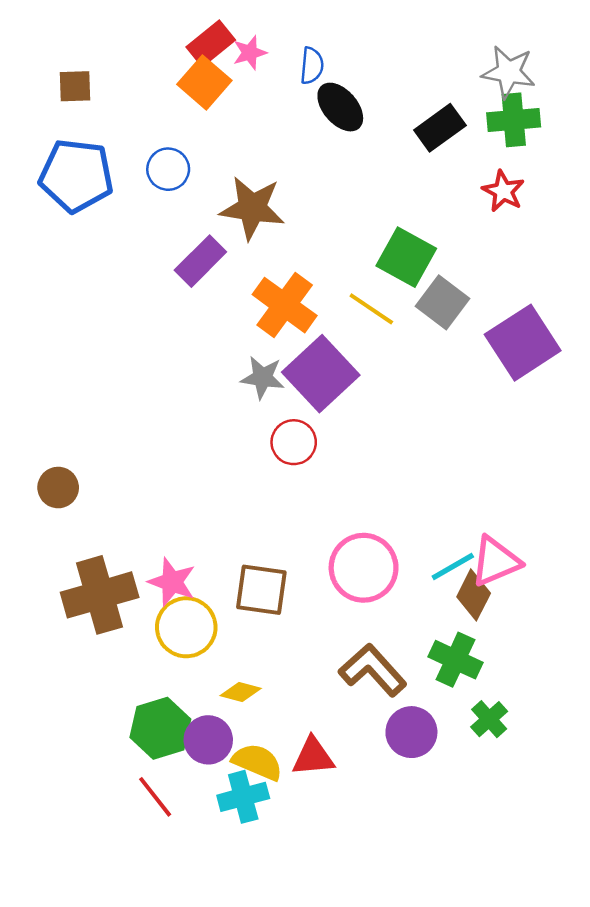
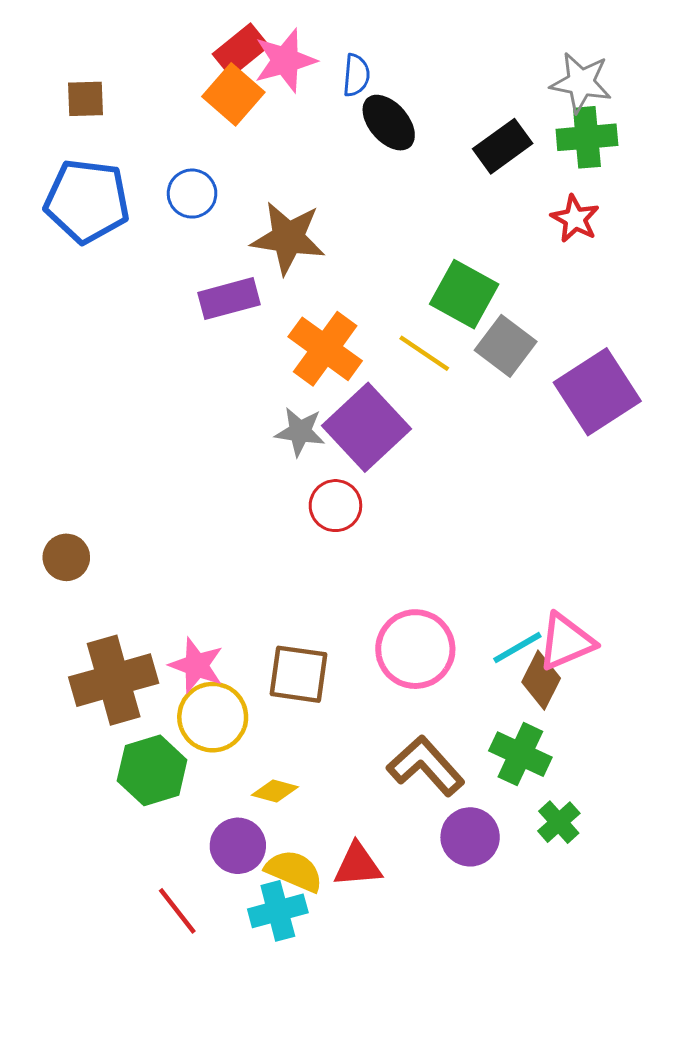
pink star: (250, 53) -> (285, 60), size x1.6
purple rectangle: (200, 261) -> (229, 299), turned 30
green hexagon: (160, 728) -> (152, 770), moved

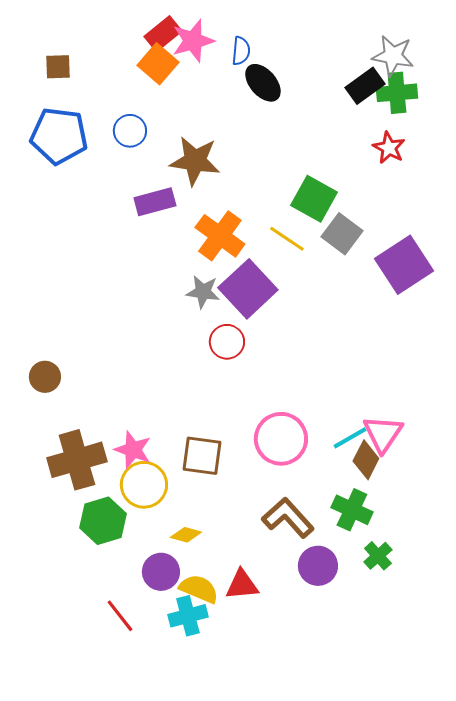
black rectangle: (503, 146) -> (365, 86), moved
pink triangle: (566, 642) -> (383, 434), turned -33

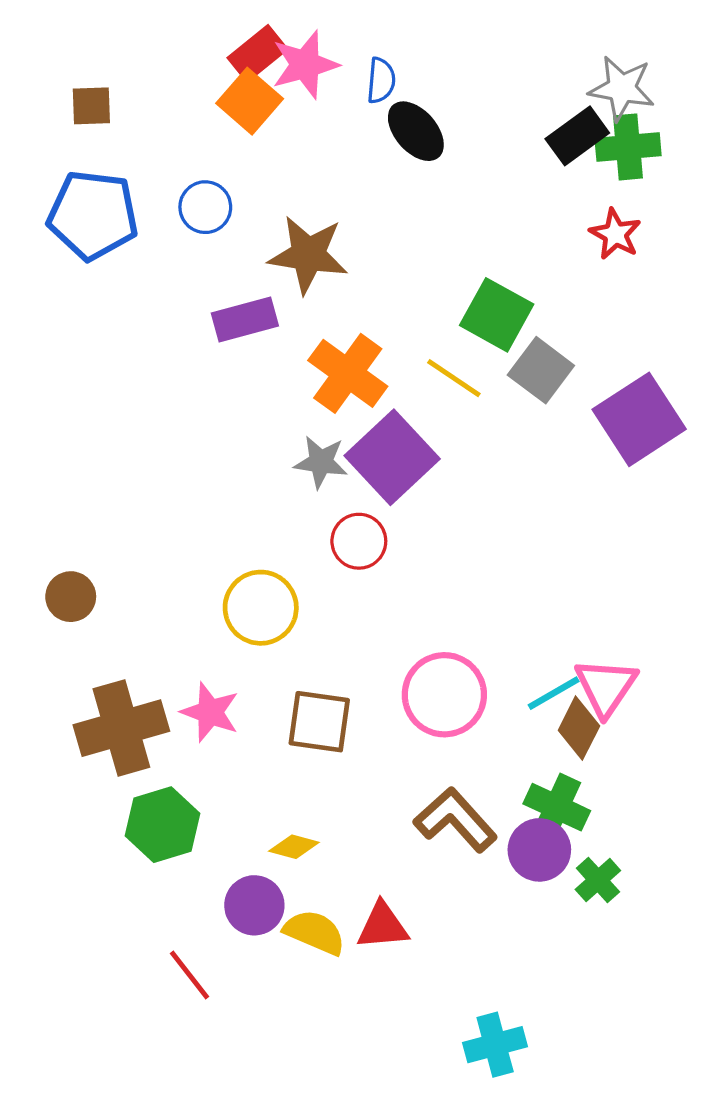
yellow circle: (144, 485) -> (261, 608), moved
purple circle: (318, 566) -> (539, 850), moved
cyan cross: (188, 616) -> (495, 1045), moved

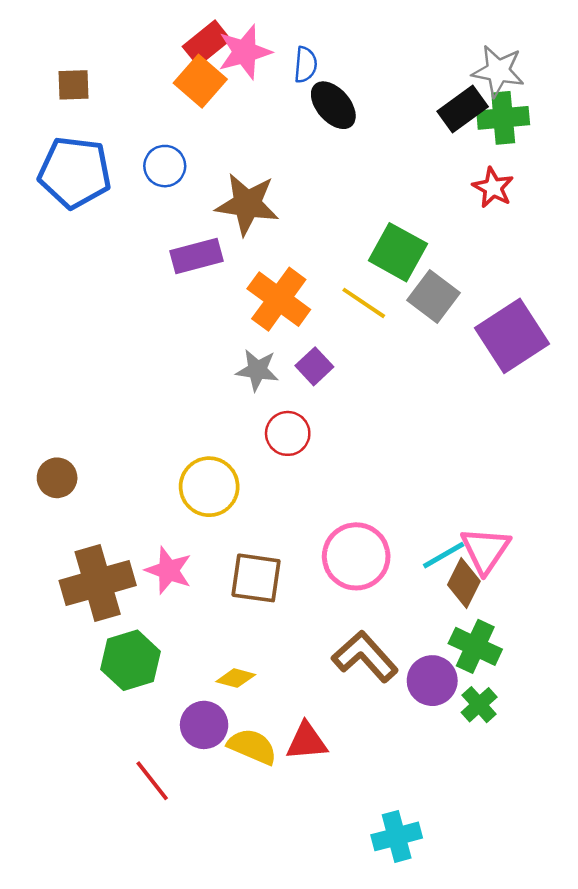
purple square: (392, 457) -> (314, 366), size x0.5
green cross: (557, 807) -> (475, 646), moved

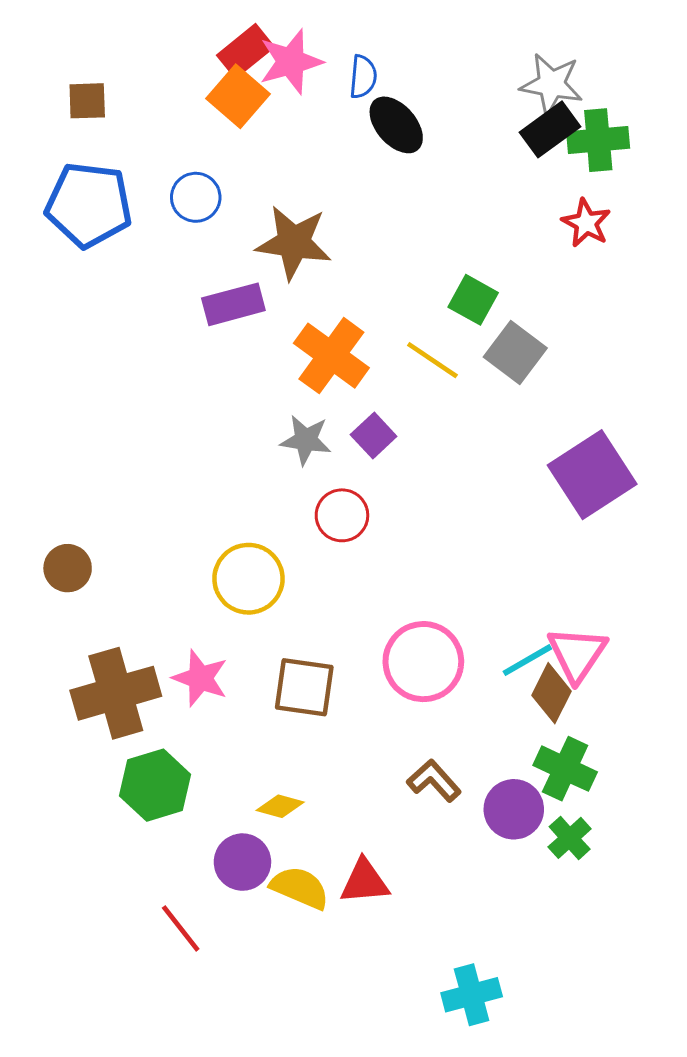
gray star: (498, 71) -> (551, 84), moved
green square: (398, 252) -> (473, 300), size x0.7
purple square: (512, 336) -> (592, 475), moved
brown L-shape: (365, 657) -> (434, 781), size x0.7

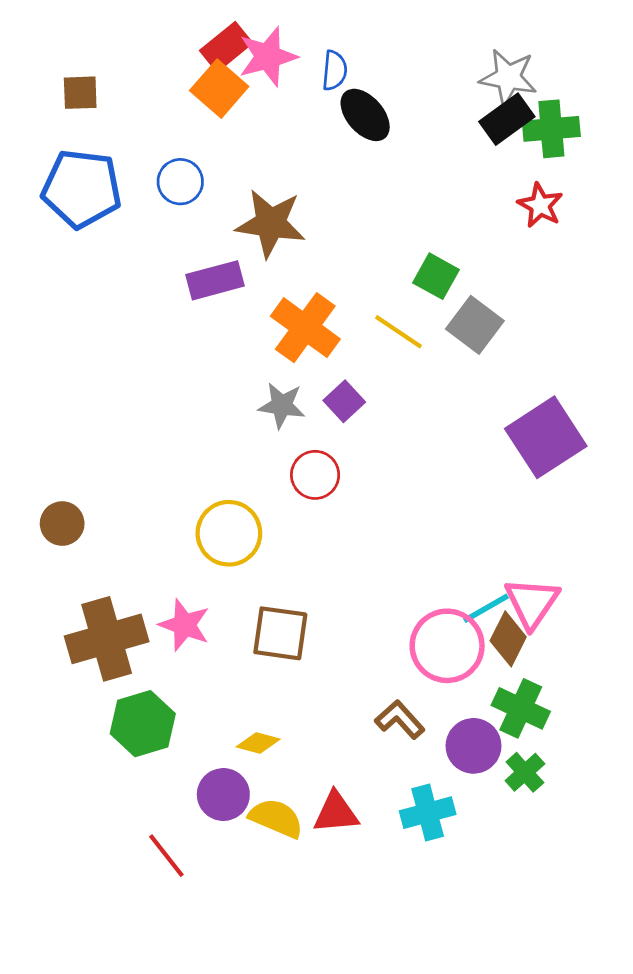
pink circle: (423, 662) -> (447, 646), moved
cyan cross: (472, 995) -> (428, 813), moved

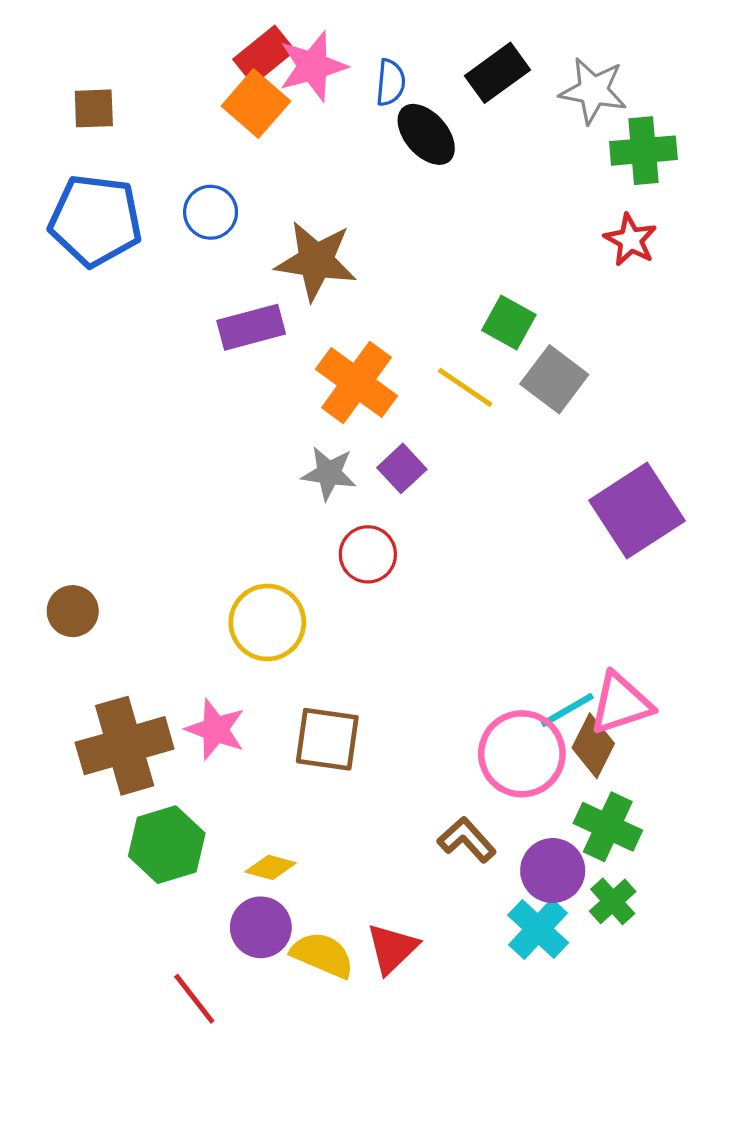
black rectangle: (507, 119) -> (498, 73), moved
pink triangle: (532, 603) -> (621, 704), turned 38
yellow diamond: (258, 743) -> (271, 867), moved
red triangle: (336, 813) -> (392, 948), turned -39
cyan cross: (428, 813) -> (538, 929), moved, turned -32

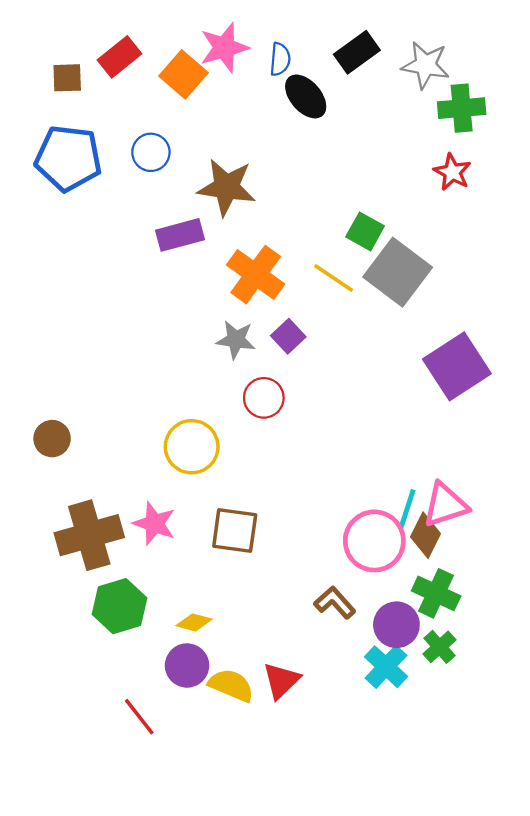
red rectangle: (264, 55) -> (120, 57), moved
gray square: (554, 379) -> (398, 272), size x1.4
cyan line: (567, 710) -> (407, 510), turned -42

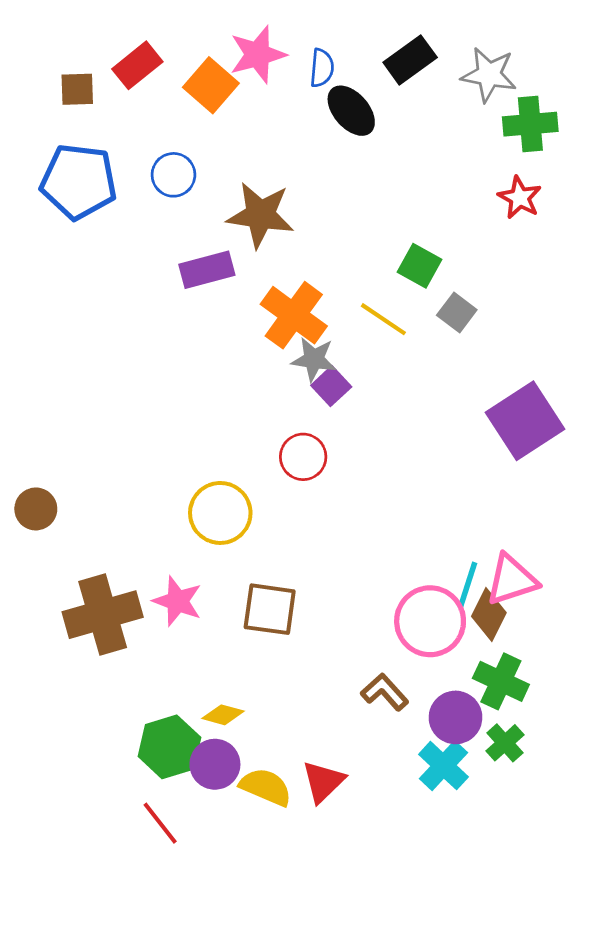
gray square: (398, 272) -> (457, 313), size x0.5
gray star: (236, 340) -> (314, 359), moved
brown circle: (52, 439) -> (36, 509), moved
green hexagon: (120, 606) -> (169, 747), moved

